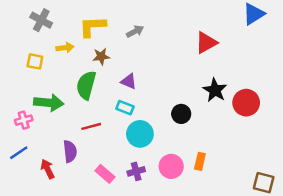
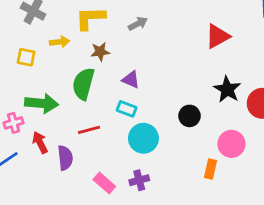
pink circle: (171, 166) -> (231, 144), moved
red arrow: (47, 169) -> (40, 142), moved

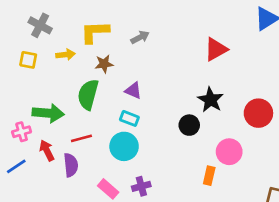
yellow square: (26, 57) -> (28, 60), moved
black star: (227, 89) -> (211, 100), moved
red line: (89, 130) -> (81, 138), moved
cyan circle: (143, 138) -> (124, 146), moved

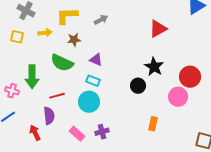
green semicircle: (88, 94) -> (62, 63), turned -80
green arrow: (48, 113) -> (32, 77), turned 85
pink cross: (22, 132) -> (12, 91), turned 32
red arrow: (47, 150) -> (35, 133), moved
pink circle: (229, 152) -> (178, 97), moved

